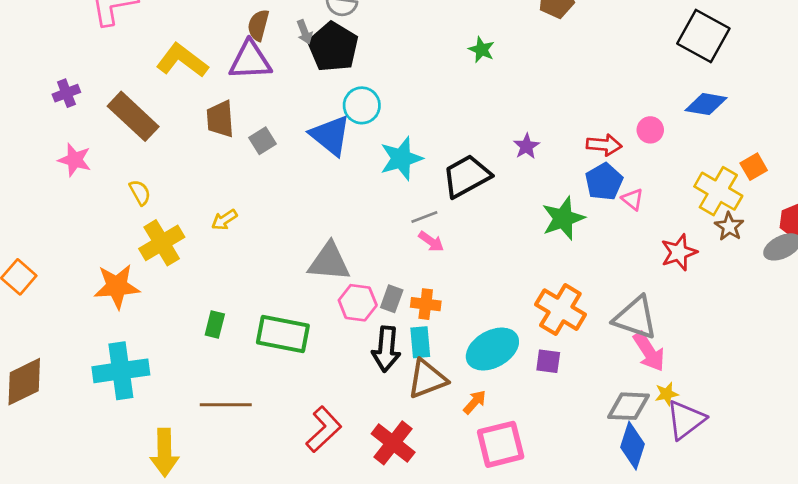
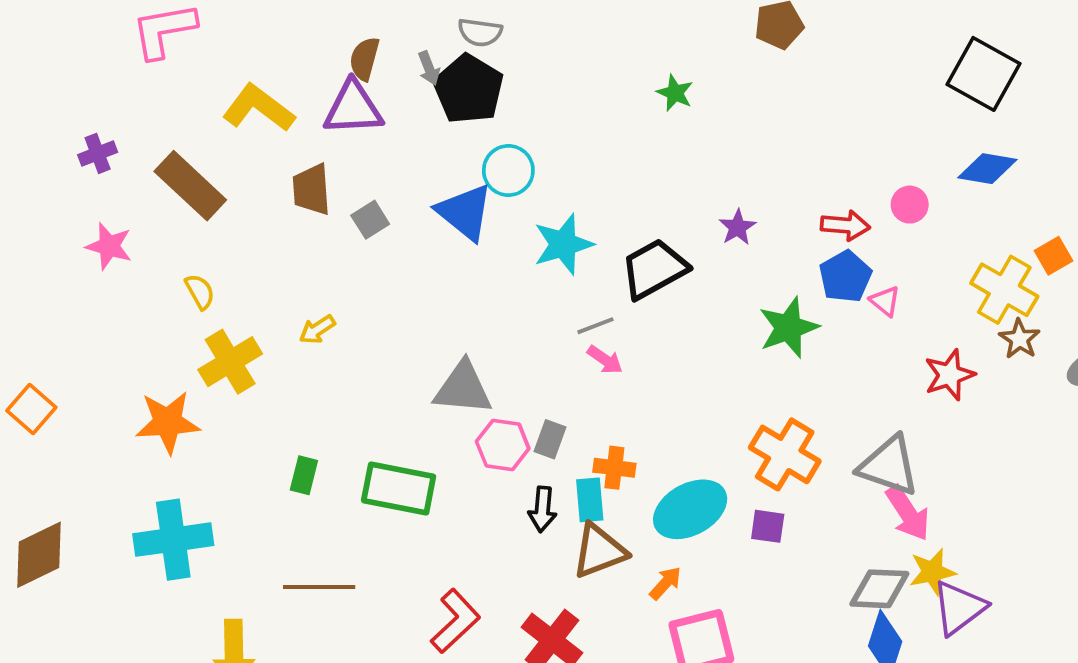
orange cross: (426, 304) -> (614, 468), moved
black arrow: (386, 349) -> (542, 509), size x0.7
yellow star: (667, 394) -> (932, 572), size x1.4

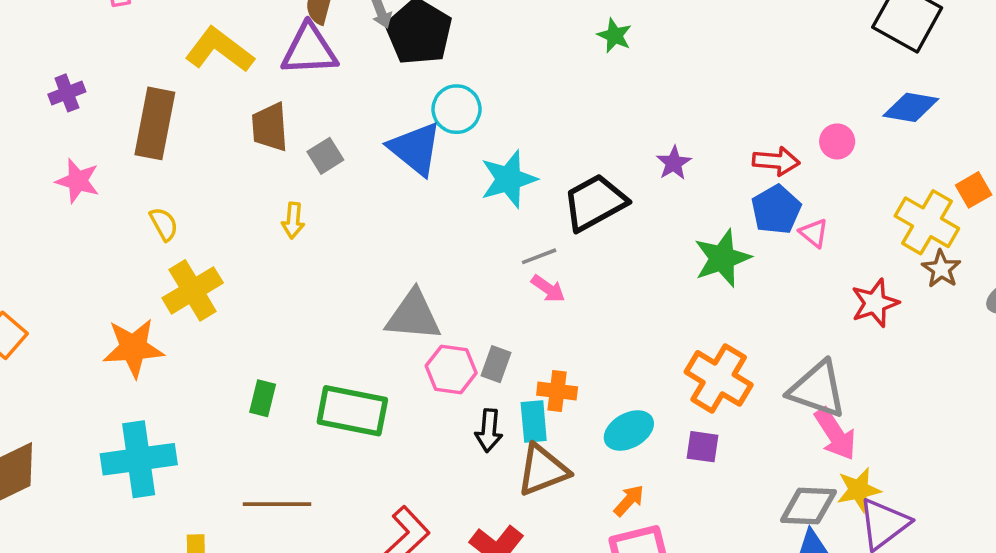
brown rectangle: (190, 186) -> (155, 123), turned 58
yellow arrow: (317, 329) -> (293, 220), moved, turned -52
cyan ellipse: (690, 509) -> (629, 431), size x0.7
orange arrow: (665, 583) -> (629, 501), moved

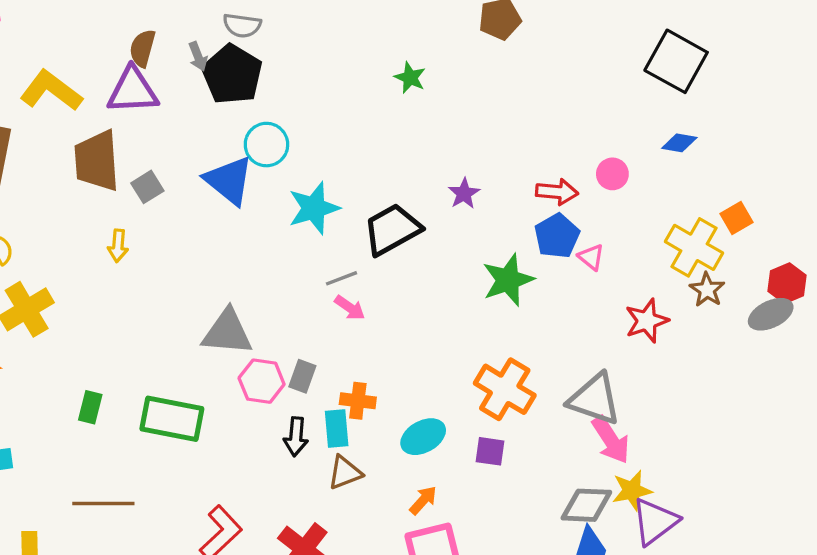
blue diamond: (911, 107) -> (679, 143), size x0.7
brown trapezoid: (270, 127) -> (97, 161), size x1.4
brown triangle: (543, 470) -> (345, 473), size x0.7

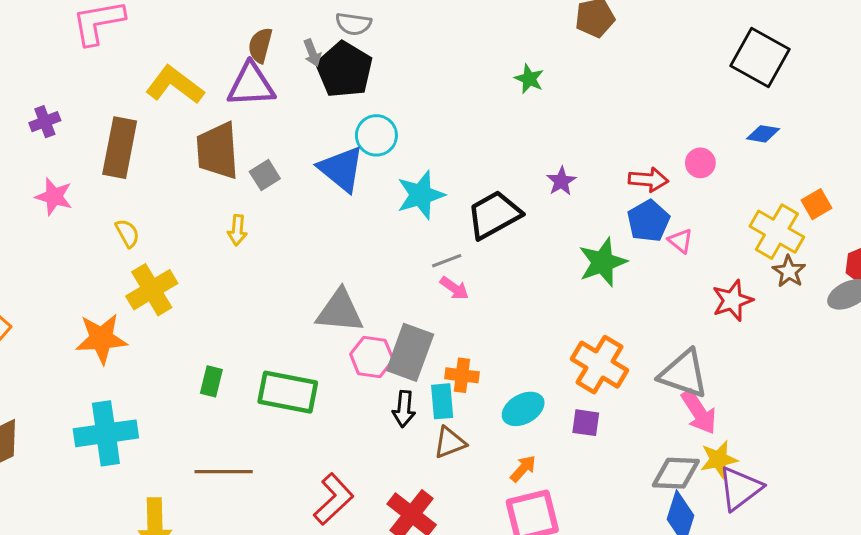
green star: (410, 78) -> (529, 79), moved
gray rectangle: (302, 376) -> (410, 352), size x1.8

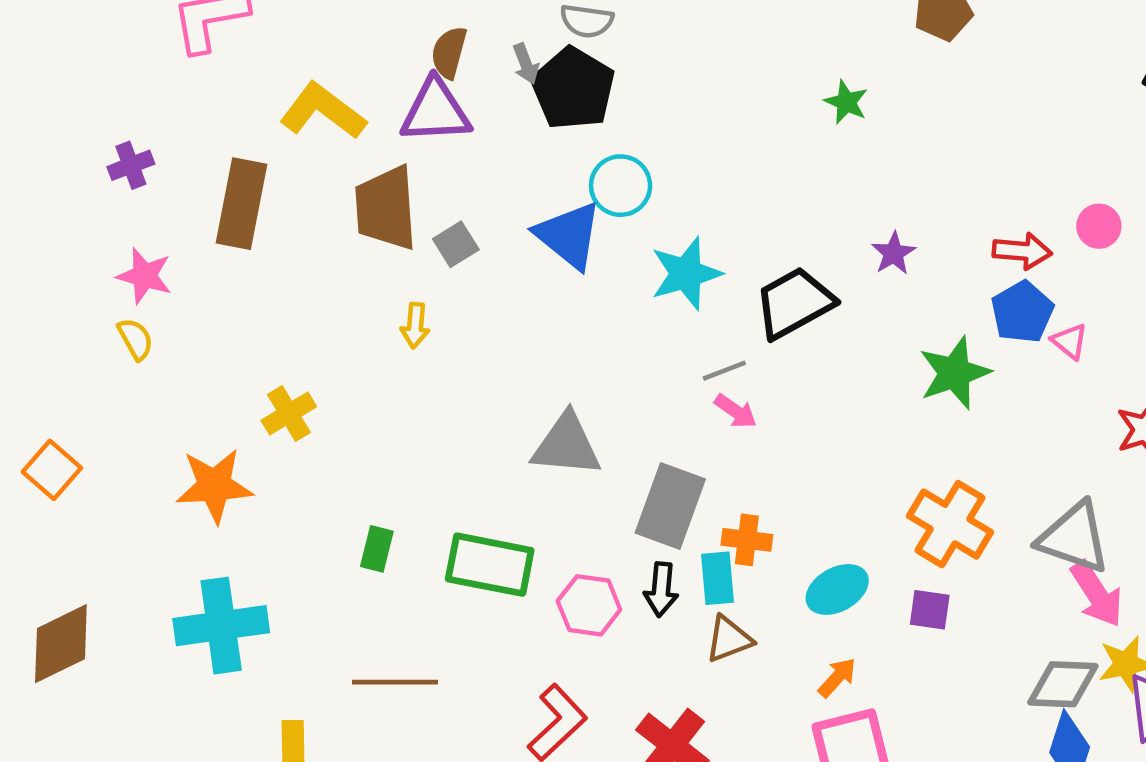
yellow semicircle: (127, 233) -> (135, 339), moved
yellow cross: (152, 290) -> (289, 413), size x0.7
pink hexagon: (372, 357) -> (589, 605), moved

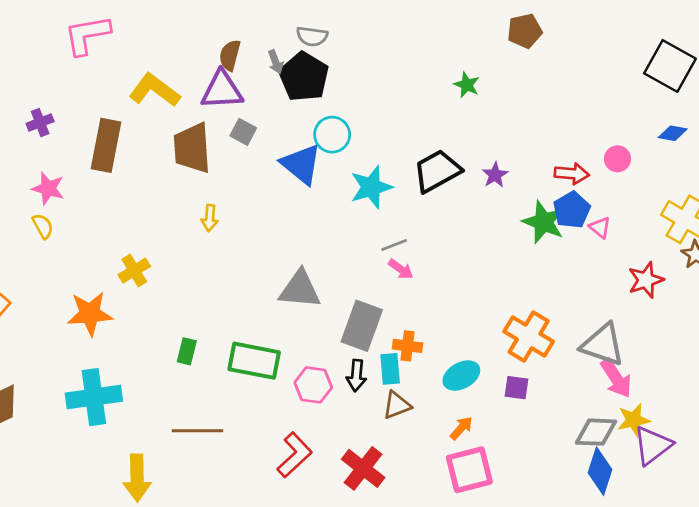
gray square: (456, 244) -> (243, 132), moved, turned -30
black trapezoid: (794, 303) -> (437, 171), moved
green star: (955, 373) -> (543, 222), moved, turned -30

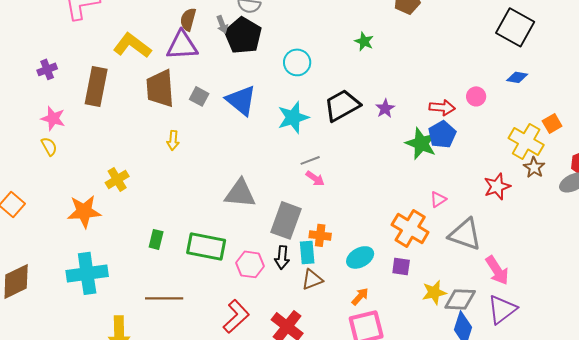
gray square: (243, 132) -> (199, 96), moved
cyan circle: (332, 135) -> (297, 62), moved
pink triangle: (600, 227) -> (438, 199), moved, turned 48
pink arrow: (616, 378) -> (497, 270), moved
yellow star: (634, 420) -> (434, 292), moved

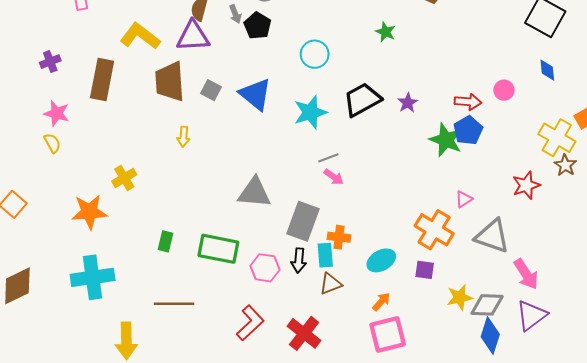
black pentagon: (243, 35) -> (258, 26), size x0.7
blue diamond: (517, 77) -> (547, 70), turned 75

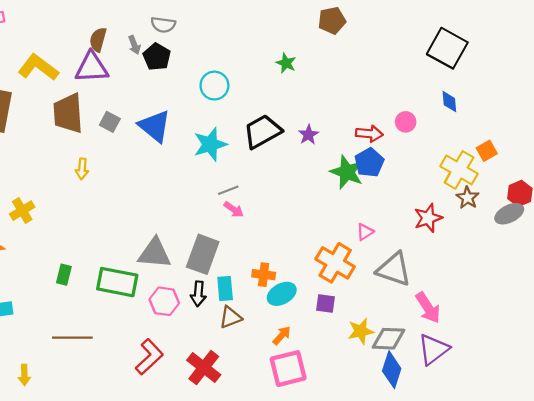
gray triangle: (254, 193) -> (155, 253), moved
orange cross: (339, 237) -> (264, 275), moved
yellow arrow: (126, 341) -> (24, 375), size x0.6

